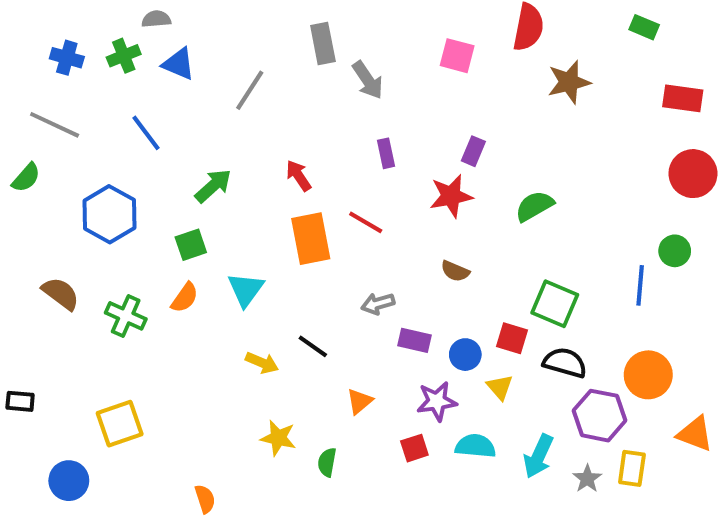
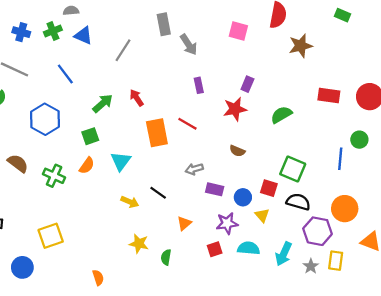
red rectangle: (683, 98) -> (329, 95), moved
red arrow: (299, 176) -> (137, 98), moved

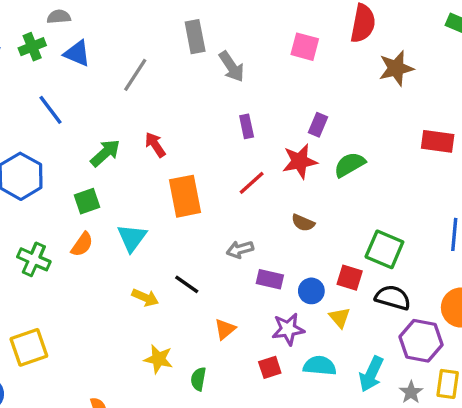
green semicircle: (281, 115) -> (350, 165), moved
red line: (187, 124) -> (252, 183), moved, turned -72

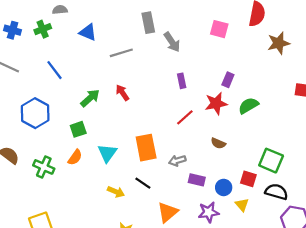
blue triangle: (77, 53) -> (88, 32), moved
gray line: (135, 75) -> (121, 53), moved, turned 40
orange rectangle: (185, 196) -> (146, 148), moved
orange triangle: (225, 329) -> (168, 212), size x1.5

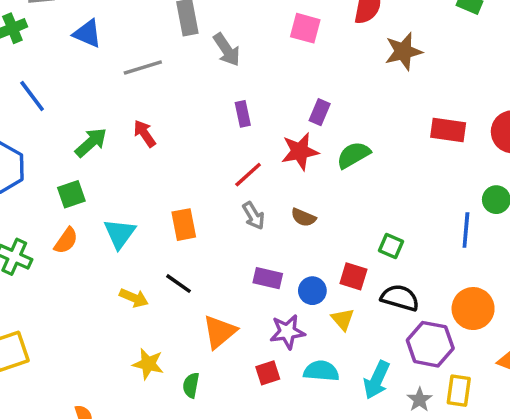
orange rectangle: (146, 148) -> (184, 225), size x0.7
gray arrow: (177, 161) -> (253, 216), moved, turned -105
green square: (271, 161) -> (391, 246), size x0.6

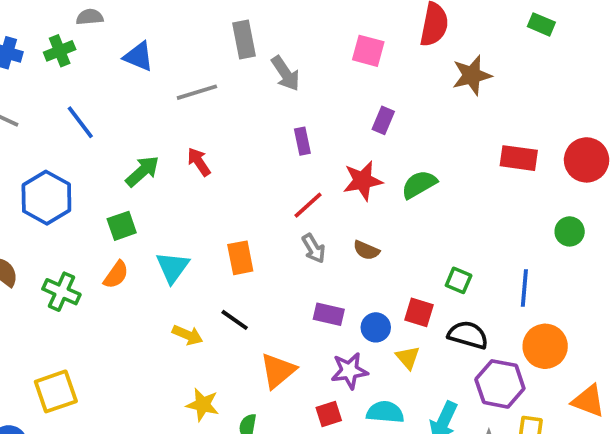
purple rectangle: (320, 112) -> (383, 120), moved
blue line: (466, 230) -> (524, 288), moved

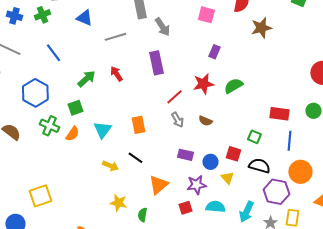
purple rectangle: (302, 141) -> (156, 63), moved, size x1.6
red rectangle: (519, 158) -> (279, 114), moved
green cross: (61, 292) -> (49, 126), moved

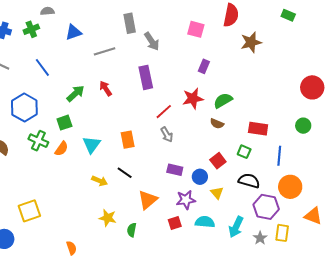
blue triangle: (84, 18) -> (73, 32), turned -42
red rectangle: (279, 114) -> (258, 129), moved
brown semicircle: (205, 121) -> (217, 124), moved
red square: (233, 154) -> (218, 161), moved, turned 35

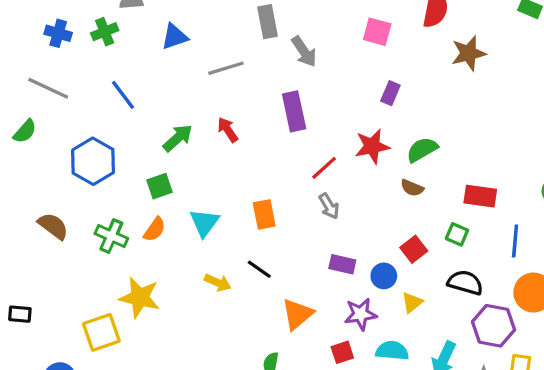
green cross: (38, 141) -> (111, 236), moved
yellow triangle: (217, 193) -> (412, 302), turned 32
yellow star: (108, 218) -> (140, 298), moved, size x1.4

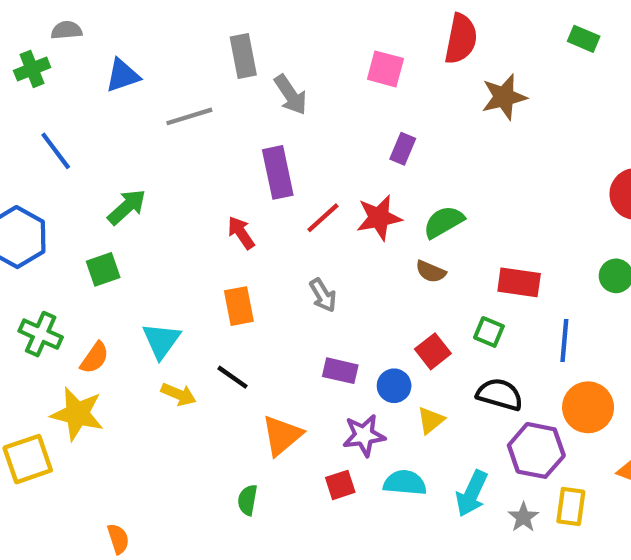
red arrow: (228, 130) -> (241, 233), moved
red line: (324, 168) -> (323, 218), moved
cyan triangle: (204, 223) -> (161, 341), moved
orange semicircle: (155, 229) -> (95, 358), moved

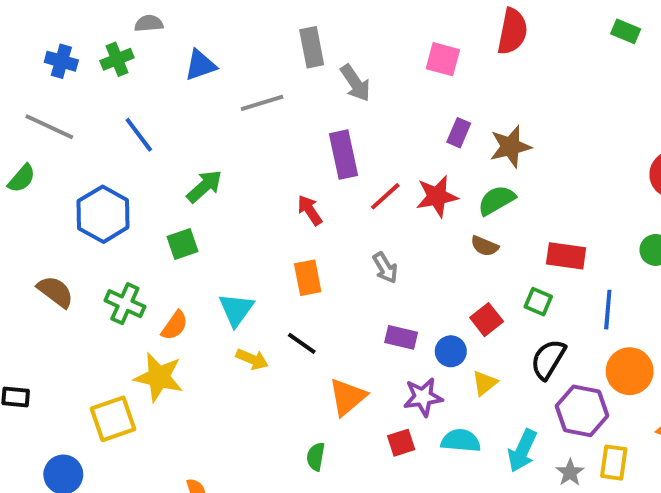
brown star: (504, 97) -> (510, 147), moved
black semicircle: (500, 394) -> (548, 359), turned -75

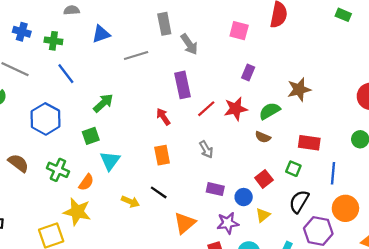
green cross: (117, 59) -> (53, 41), moved, turned 30
brown star: (510, 147) -> (299, 89), moved
cyan triangle: (236, 310) -> (110, 161), moved

